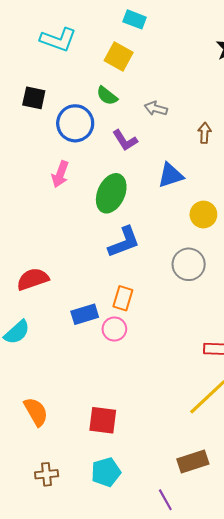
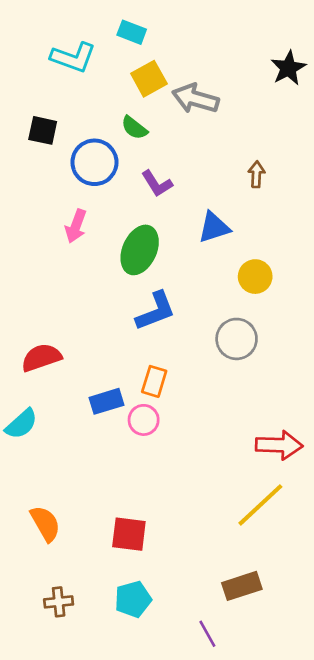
cyan rectangle: (135, 19) -> (132, 32), moved
yellow square: (119, 57) -> (149, 79), turned 32
gray arrow: (156, 108) -> (195, 99), moved, size x1.6

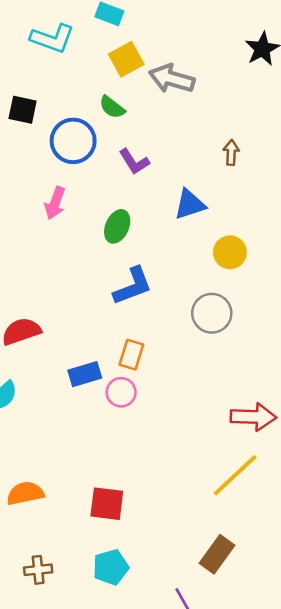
green ellipse: (140, 250) -> (117, 226), size x0.7
orange semicircle: (45, 524) -> (25, 493), turned -72
brown rectangle: (242, 586) -> (217, 554), turned -36

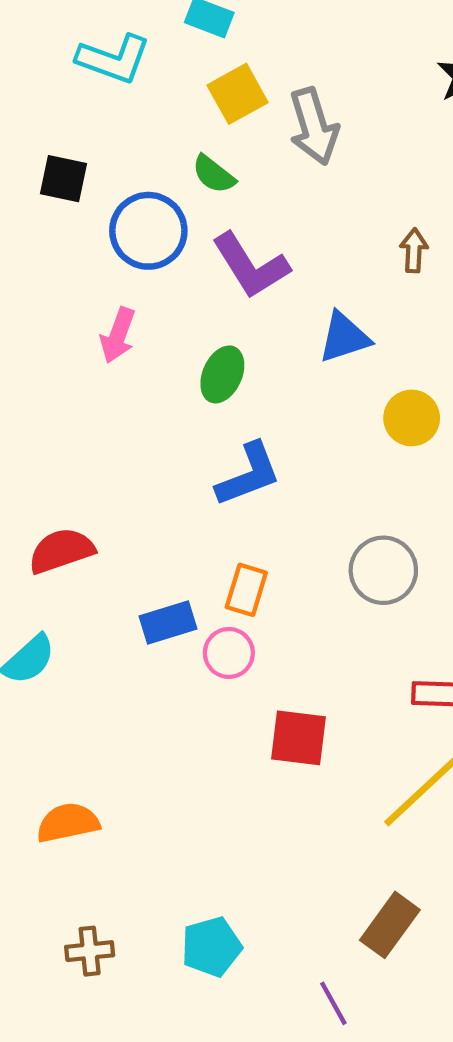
gray arrow: (172, 79) -> (314, 126), turned -123
purple L-shape: (134, 162) -> (251, 266), size x1.5
gray circle: (212, 313) -> (383, 570), moved
red square: (107, 504) -> (299, 738), moved

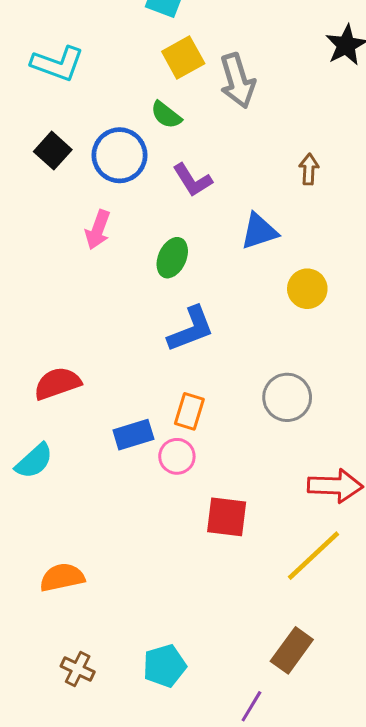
cyan L-shape: (114, 59) -> (57, 64), moved
black square: (64, 179) -> (53, 151), moved, turned 30
purple L-shape: (251, 266) -> (192, 180), size x0.7
brown cross: (90, 951) -> (78, 669), turned 32
purple line: (333, 1003) -> (251, 706), turned 60

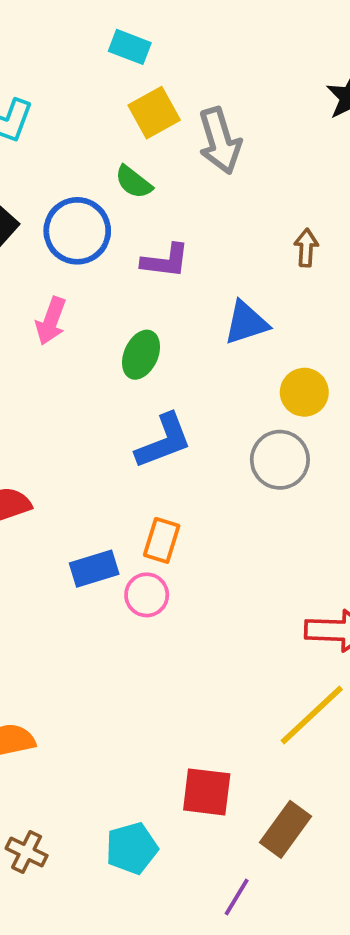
purple L-shape: (192, 180) -> (165, 261), turned -51
gray circle: (287, 397) -> (280, 460), moved
red square: (227, 517) -> (207, 792), moved

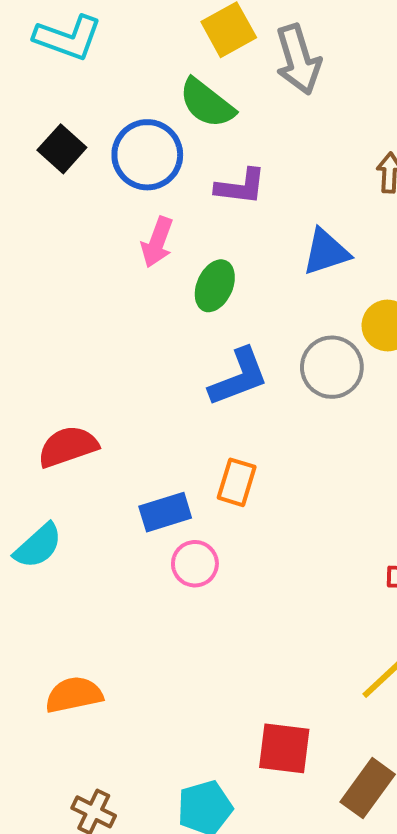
green semicircle: (134, 182) -> (207, 103), size x1.4
pink arrow: (51, 321) -> (157, 242), moved
gray circle: (280, 460) -> (332, 367), moved
pink circle: (147, 595) -> (195, 564), moved

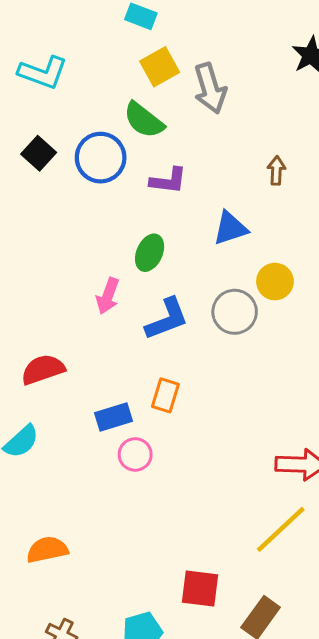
pink arrow: (157, 242) -> (108, 296), moved

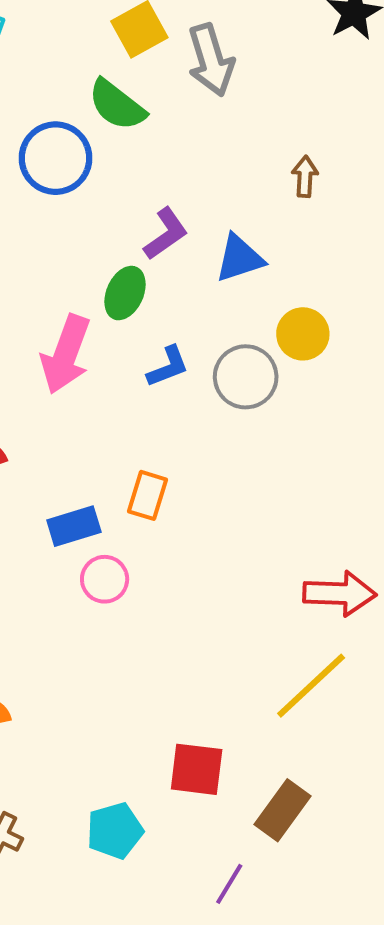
purple L-shape: (168, 181) -> (166, 234), moved, turned -42
pink arrow: (108, 296) -> (66, 354), size x1.5
blue L-shape: (167, 319) -> (168, 367), moved, size x0.7

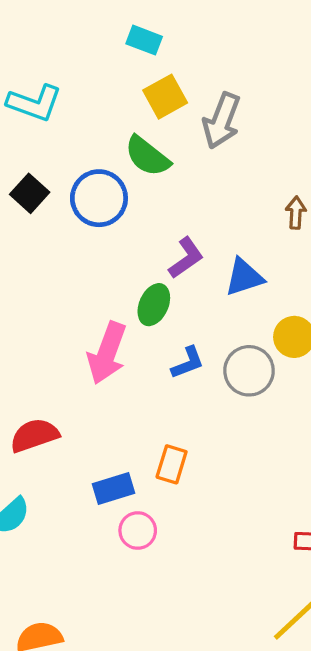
gray arrow: (211, 60) -> (222, 121), turned 38

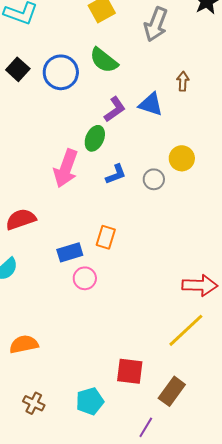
gray arrow: (222, 121) -> (156, 24), moved
green semicircle: (147, 156) -> (104, 60), moved
blue triangle: (244, 277) -> (151, 104), moved, turned 36
gray circle: (249, 371) -> (154, 179), size x0.7

